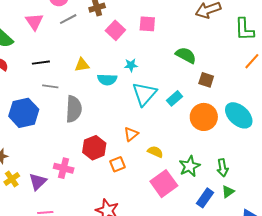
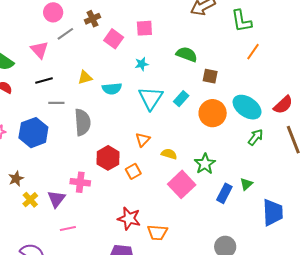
pink triangle: (34, 22) -> (39, 50), moved
cyan star: (131, 65) -> (142, 64), moved
green arrow: (223, 168) -> (256, 137), moved, turned -126

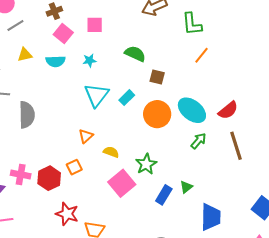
brown cross: (92, 19) -> (54, 11), moved
yellow triangle: (85, 77) -> (25, 55), moved
cyan semicircle: (112, 89) -> (55, 61), moved
red hexagon: (108, 158) -> (49, 178), moved

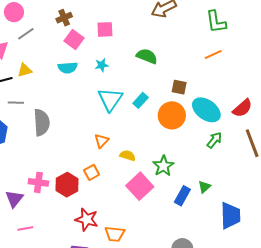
green L-shape: (192, 24) -> (216, 22), moved
yellow triangle: (25, 55) -> (25, 70), moved
orange line: (201, 55) -> (213, 54), turned 30
brown square: (157, 77) -> (179, 87), moved

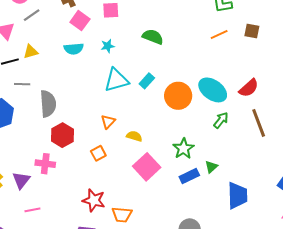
brown square: (179, 87) -> (252, 31), moved
cyan triangle: (110, 99) -> (116, 80), turned 40
green star: (163, 166) -> (183, 149), moved
red hexagon: (67, 185) -> (62, 135), moved
blue rectangle: (182, 196) -> (189, 176), turned 36

